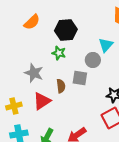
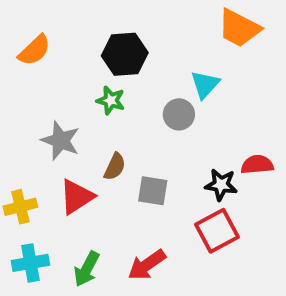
orange semicircle: (32, 22) -> (34, 50), moved
gray square: (80, 78) -> (153, 191), moved
brown semicircle: (61, 86) -> (115, 167), turned 32

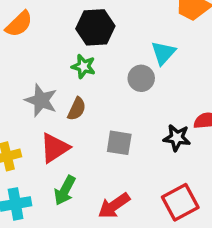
brown semicircle: (115, 167) -> (77, 109), moved
red square: (217, 231) -> (180, 202), moved
green arrow: (87, 269) -> (65, 190), moved

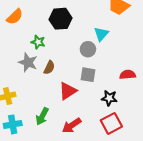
green star: (83, 66) -> (38, 42), moved
black star: (177, 138) -> (109, 98), moved
gray square: (119, 143) -> (88, 75), moved
red triangle: (55, 148) -> (68, 91), moved

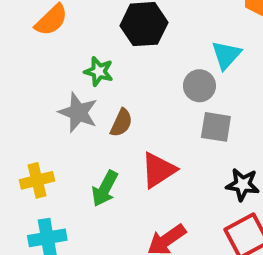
gray square: (88, 75) -> (216, 127), moved
green arrow: (42, 116) -> (105, 189), moved

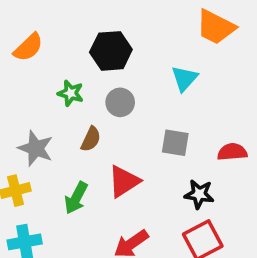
gray circle: (199, 86) -> (120, 102), moved
gray star: (78, 112) -> (36, 148), moved

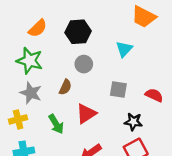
orange semicircle: (28, 47) -> (38, 28), moved
green star: (71, 93) -> (30, 61), moved, size x1.6
red semicircle: (232, 152) -> (154, 95), turned 30
green arrow: (76, 198) -> (56, 124), turned -60

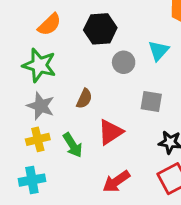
gray circle: (84, 64) -> (124, 62), moved
yellow cross: (18, 119) -> (38, 139), moved

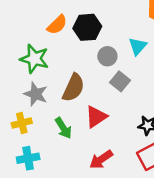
orange semicircle: (49, 24) -> (57, 25), moved
brown semicircle: (84, 99) -> (73, 88), size x1.6
gray square: (151, 102) -> (120, 81), moved, turned 30
yellow cross: (38, 139) -> (22, 123), moved

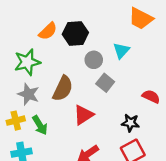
green star: (34, 59) -> (27, 62), turned -30
green arrow: (63, 128) -> (40, 125), moved

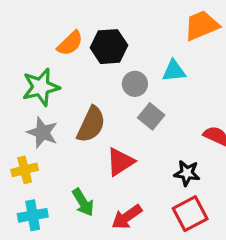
orange trapezoid: (141, 19) -> (201, 25), turned 130
cyan triangle: (121, 51) -> (174, 71), turned 42
green arrow: (40, 125) -> (83, 202), moved

